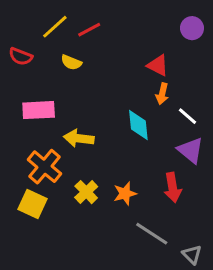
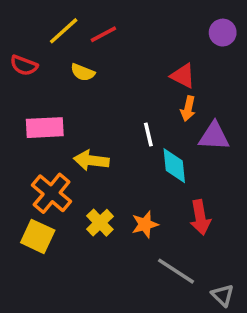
white line: (188, 116) -> (148, 134), moved, turned 36
cyan diamond: (138, 125) -> (174, 166), moved
purple triangle: (190, 150) -> (214, 136), moved, turned -36

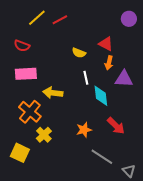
red semicircle: (24, 65) -> (22, 46), moved
yellow semicircle: (83, 72) -> (79, 53), moved
red arrow: (200, 217) -> (116, 126), turned -36
yellow cross: (100, 223) -> (44, 135), moved
yellow square: (38, 236) -> (20, 153), moved

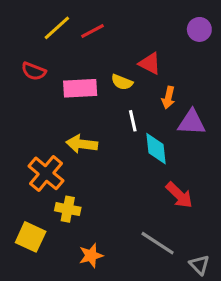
red triangle: (106, 44) -> (150, 63), moved
pink rectangle: (26, 74) -> (80, 88), moved
orange star: (84, 130) -> (91, 256), moved
yellow cross: (44, 135) -> (68, 209), turned -35

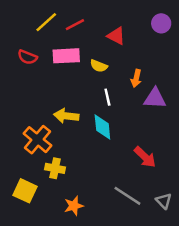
red triangle: (150, 63) -> (116, 36), moved
pink rectangle: (80, 88) -> (66, 56), moved
cyan diamond: (156, 149) -> (102, 127), moved
gray triangle: (199, 265) -> (164, 201), moved

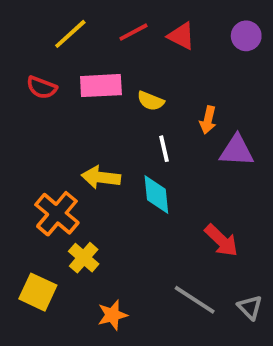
red line: (75, 25) -> (133, 32), moved
red triangle: (116, 36) -> (181, 36), moved
yellow cross: (55, 168) -> (84, 258), turned 30

